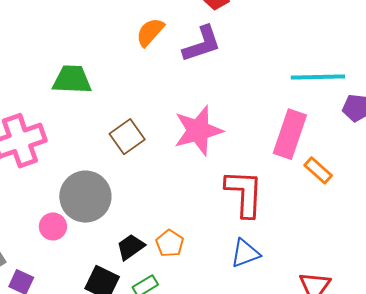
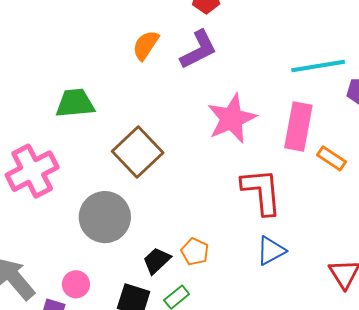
pink star: (198, 131) -> (232, 119), moved
brown square: (127, 137) -> (138, 152), size x1.4
pink circle: (53, 226) -> (76, 284), moved

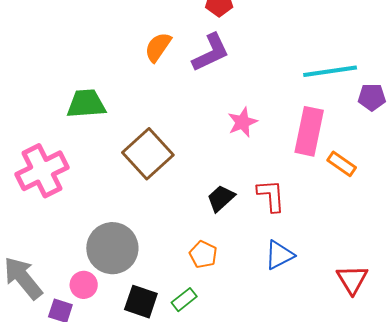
pink star: (232, 119) -> (243, 122), size x0.6
red L-shape: (262, 191) -> (271, 196), size x0.7
gray circle: (105, 217) -> (112, 248), moved
black trapezoid: (157, 261) -> (221, 198), moved

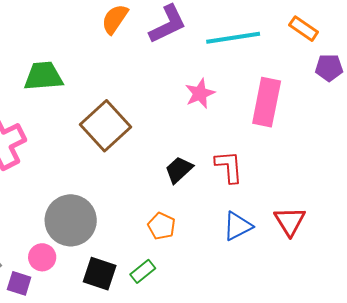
cyan line: (330, 71) -> (233, 38), moved
orange rectangle: (342, 164) -> (304, 29), moved
red triangle: (352, 280) -> (290, 221), moved

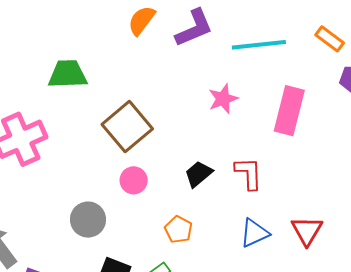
gray circle: (71, 220) -> (88, 220), size x0.7
pink circle: (42, 257) -> (134, 180), moved

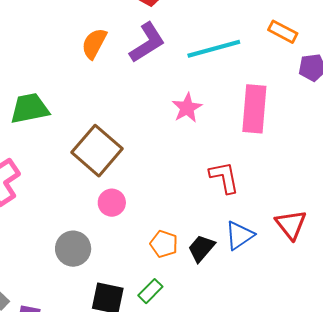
black trapezoid: (198, 174) -> (201, 248), moved

